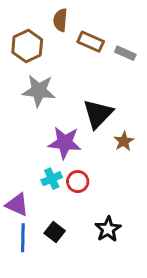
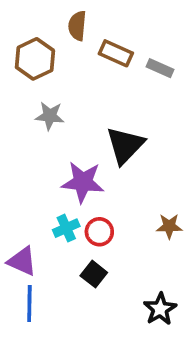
gray star: (39, 91) -> (50, 116), size x0.7
brown star: (124, 141) -> (169, 226), moved, turned 30
black star: (108, 229) -> (160, 309), moved
black square: (55, 232) -> (94, 274), moved

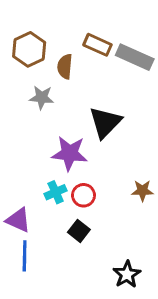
brown semicircle: (77, 26) -> (65, 66), moved
gray rectangle: (160, 68) -> (135, 57), size x1.6
black star: (160, 309) -> (127, 274), moved

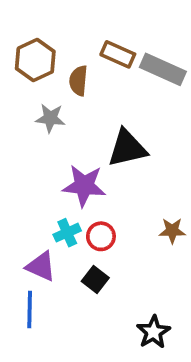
black triangle: (105, 122) -> (127, 148), turned 33
purple triangle: (18, 220) -> (41, 266), moved

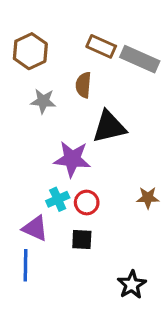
brown semicircle: (78, 81) -> (83, 85), moved
black square: (95, 279) -> (82, 240), turned -35

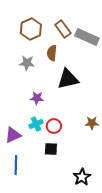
brown rectangle: (101, 46) -> (63, 29), turned 30
brown hexagon: (30, 51) -> (31, 29), moved
purple star: (72, 159) -> (37, 98), moved, size x0.6
purple triangle: (35, 228) -> (13, 135), moved, turned -48

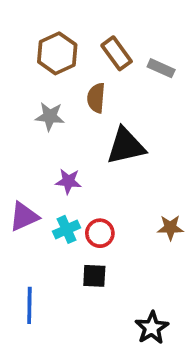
gray rectangle: (87, 37) -> (161, 68), size x0.6
purple triangle: (13, 135) -> (24, 217), moved

